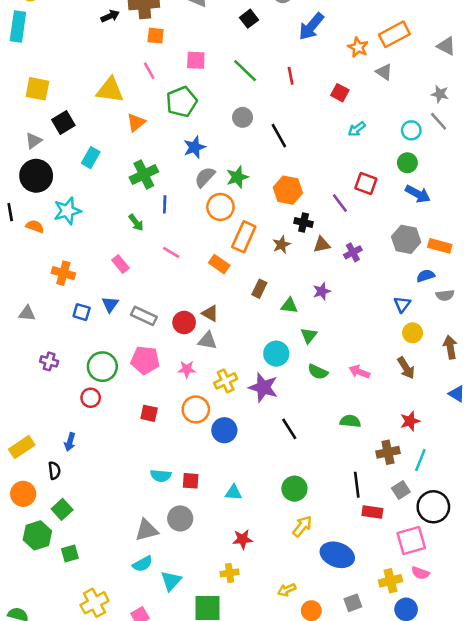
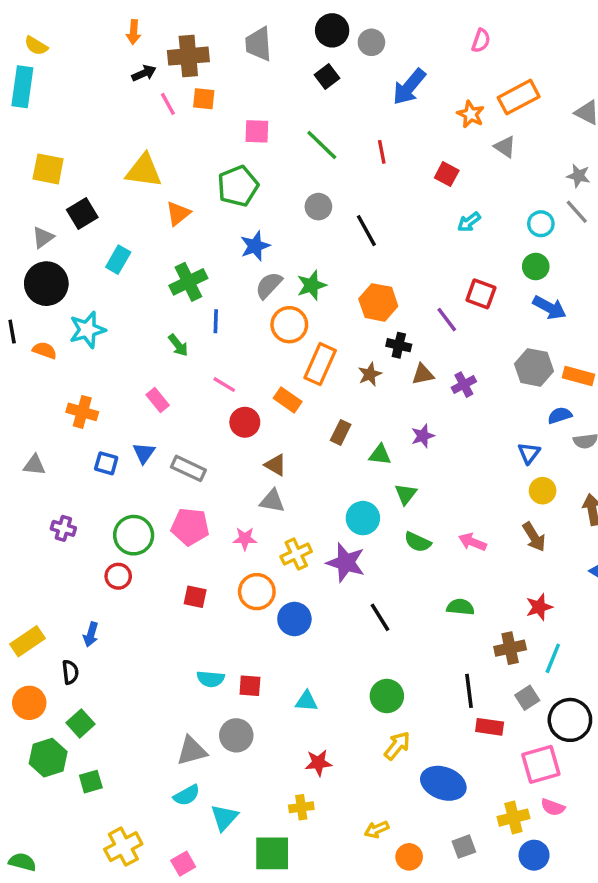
pink line: (149, 71) -> (168, 104), moved
red circle: (184, 322) -> (245, 422), moved

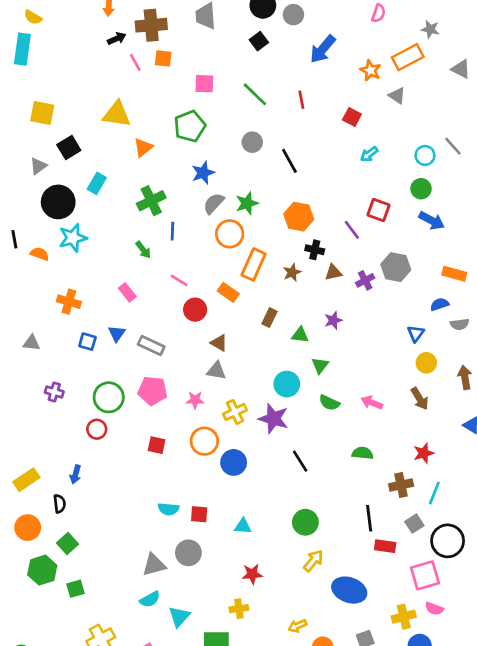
gray star: (579, 176) -> (430, 29), moved
black circle: (46, 284) -> (58, 202), moved
gray hexagon: (534, 367) -> (396, 267), moved

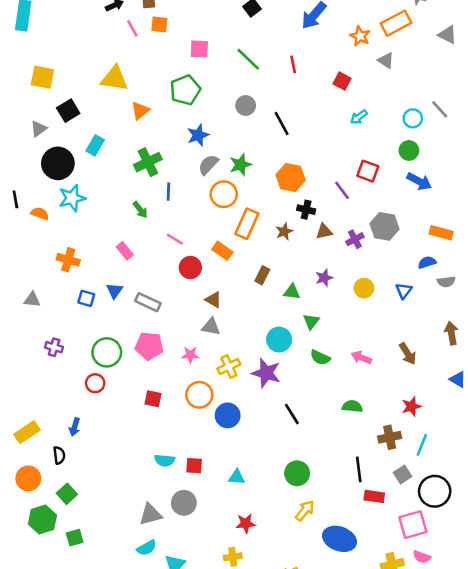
yellow circle: (426, 363) -> (364, 288), moved

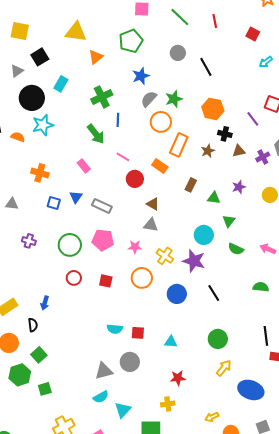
green arrow: (140, 210) -> (96, 134), size x1.5
yellow cross: (229, 367) -> (165, 256), turned -30
red circle: (95, 383) -> (74, 278), moved
blue circle: (228, 415) -> (177, 294), moved

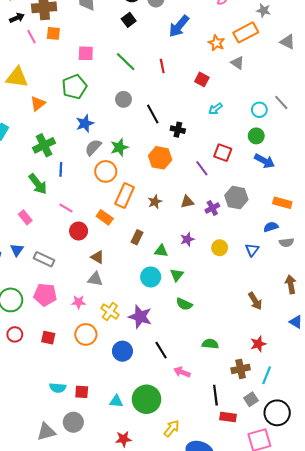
black cross: (225, 134) -> (178, 130), moved
cyan circle: (204, 235) -> (151, 277), moved
pink arrow: (268, 249) -> (182, 372), moved
green circle: (218, 339) -> (146, 399), moved, size x1.4

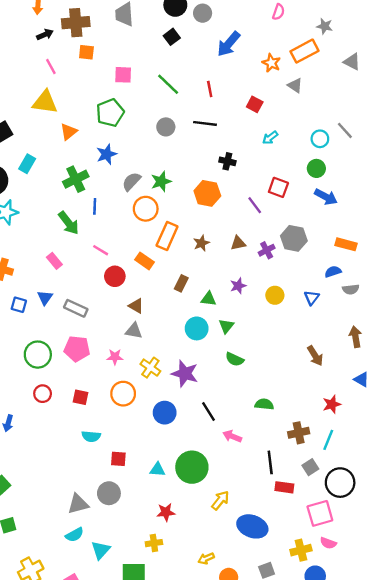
pink line: (32, 37) -> (51, 66), moved
black line: (153, 114) -> (205, 123), moved, turned -54
blue star: (85, 123) -> (107, 154), moved
red star: (258, 344) -> (332, 404), moved
cyan semicircle: (58, 388) -> (91, 436), moved

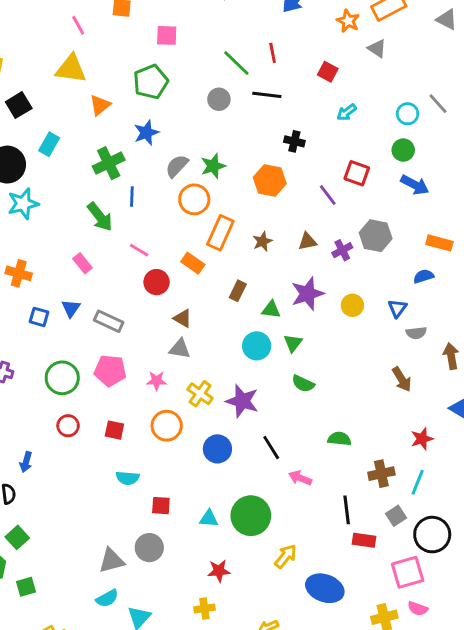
green line: (168, 84) -> (236, 63), moved
purple star: (238, 286) -> (307, 294), size x1.6
gray semicircle: (351, 289) -> (416, 333), moved

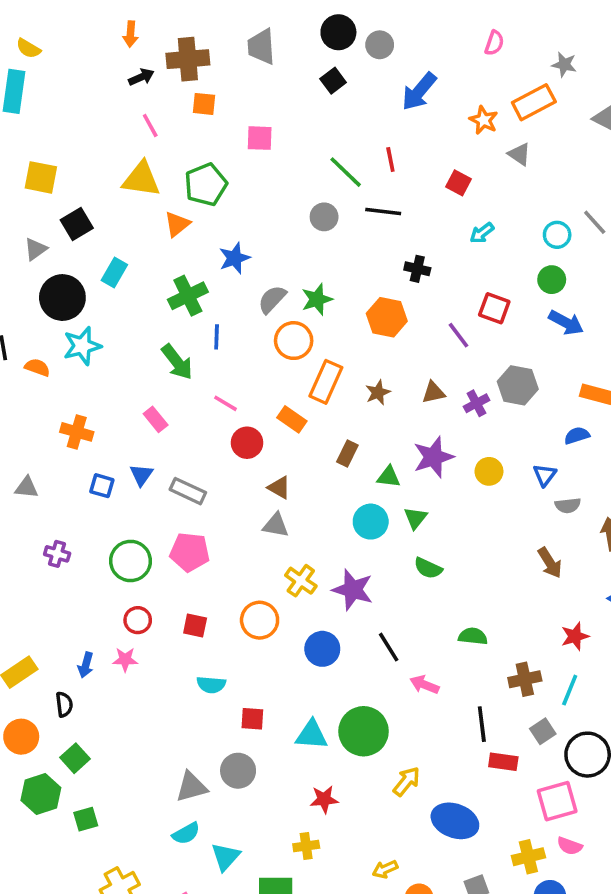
green pentagon: (151, 82) -> (206, 185), moved
pink star: (157, 381) -> (125, 660), moved
cyan triangle: (209, 519) -> (312, 735), size x1.4

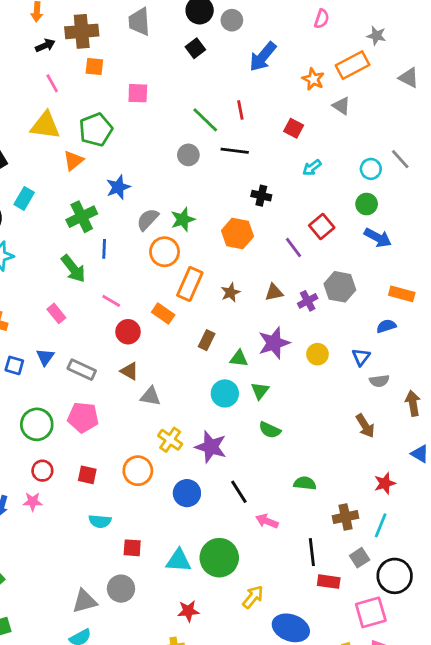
red square: (494, 308) -> (322, 226), turned 30
brown triangle: (279, 488) -> (129, 371), moved

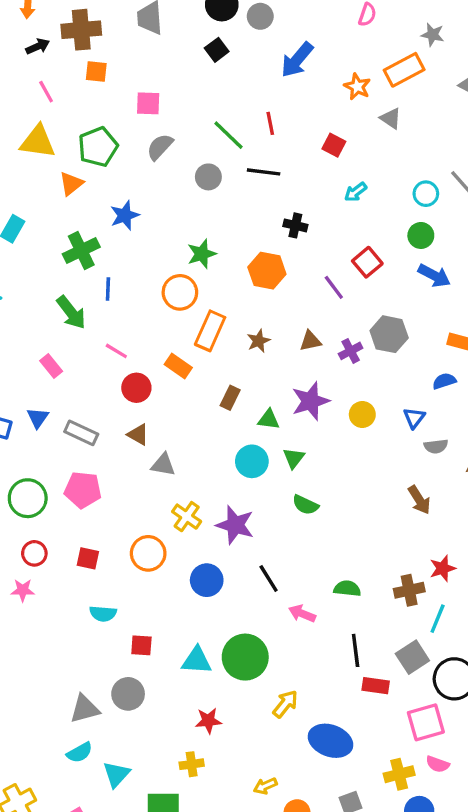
gray semicircle: (148, 219) -> (160, 147), moved
green semicircle: (305, 483) -> (347, 589), moved
brown cross: (346, 517) -> (409, 590), moved
gray square: (360, 558) -> (412, 657), size x1.4

